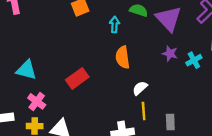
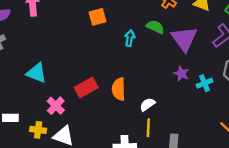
orange semicircle: (123, 57) -> (119, 89), moved
pink cross: (37, 101) -> (56, 106), moved

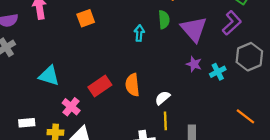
orange square: (97, 17) -> (86, 18), moved
green semicircle: (155, 27) -> (164, 20), turned 66

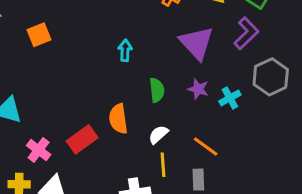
orange square: (86, 18) -> (39, 35), moved
green semicircle: (164, 20) -> (157, 90), moved
red rectangle: (100, 86) -> (82, 139), moved
orange line: (245, 116) -> (206, 147), moved

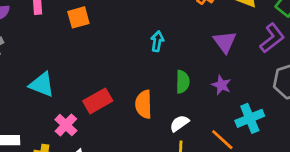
purple triangle: (197, 43) -> (225, 42), size x0.7
cyan cross: (230, 98) -> (250, 118), moved, size x1.4
red rectangle: (82, 139) -> (98, 101), moved

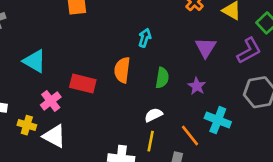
red rectangle: (98, 101) -> (83, 84), turned 35
orange semicircle: (144, 104) -> (122, 70), moved
cyan cross: (250, 118) -> (218, 120), turned 35

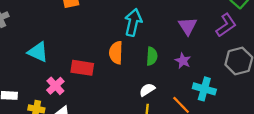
cyan arrow: (145, 38) -> (133, 22), size x1.6

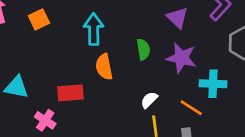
cyan arrow: (133, 22) -> (94, 29), moved
green semicircle: (152, 56) -> (143, 49), moved
purple star: (183, 61) -> (181, 58), size x1.6

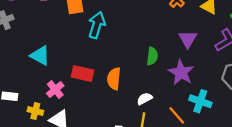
cyan arrow: (94, 29) -> (97, 25), moved
orange semicircle: (104, 67) -> (114, 79), moved

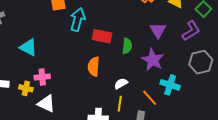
red rectangle: (82, 74) -> (102, 36), moved
pink cross: (55, 90) -> (42, 77), turned 35
yellow cross: (35, 111) -> (26, 88), moved

